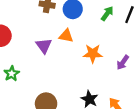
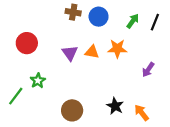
orange triangle: (66, 36) -> (92, 52), moved
orange star: (93, 54) -> (117, 49), moved

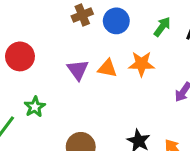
brown cross: (73, 12) -> (82, 15), turned -32

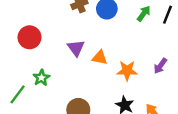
orange star: (141, 64) -> (127, 71), moved
orange triangle: (107, 68) -> (100, 58), moved

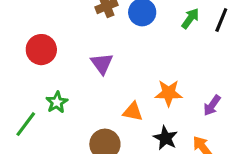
orange triangle: (100, 58) -> (133, 112), moved
purple arrow: (160, 66) -> (212, 105), moved

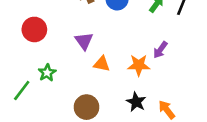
purple arrow: (212, 105) -> (160, 50), moved
orange triangle: (133, 112) -> (102, 64), moved

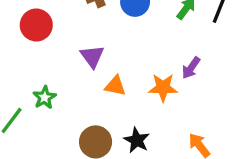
red circle: (34, 29) -> (36, 25), moved
black star: (136, 102) -> (137, 140), moved

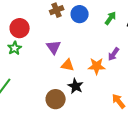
green star: (44, 97) -> (15, 48), moved
black star: (137, 140) -> (76, 86), moved

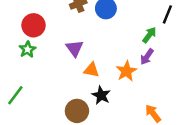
green arrow: (111, 18) -> (149, 35), moved
orange star: (97, 66) -> (126, 71), turned -30

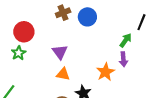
purple arrow: (147, 57) -> (123, 59), turned -40
orange triangle: (91, 70) -> (63, 74), moved

